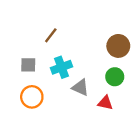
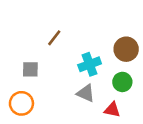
cyan cross: (61, 67) -> (90, 64), moved
orange circle: (32, 97) -> (21, 103), moved

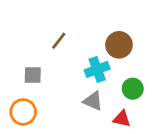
brown circle: (126, 49) -> (119, 45), moved

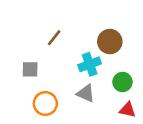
orange circle: (23, 112) -> (45, 104), moved
red triangle: (122, 119) -> (128, 110), moved

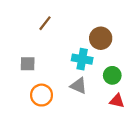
brown line: (54, 38) -> (45, 23), moved
cyan cross: (90, 64) -> (82, 59), turned 30

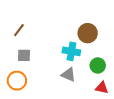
brown line: (45, 23) -> (19, 30), moved
orange circle: (42, 95) -> (17, 81), moved

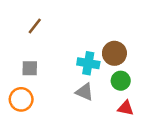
brown line: (19, 30) -> (35, 26), moved
brown circle: (88, 33) -> (114, 53), moved

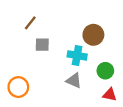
brown circle: (114, 53) -> (93, 35), moved
gray square: (30, 68) -> (42, 45), moved

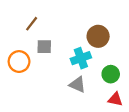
cyan cross: (77, 55) -> (81, 58), turned -30
orange circle: (18, 87) -> (19, 62), moved

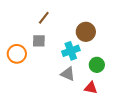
brown line: (32, 24) -> (44, 18), moved
red triangle: (115, 99) -> (91, 88), moved

